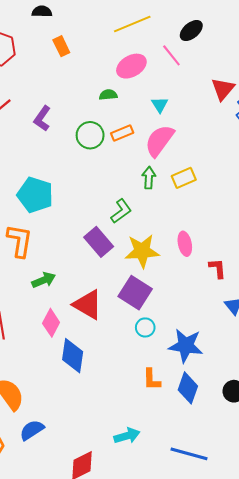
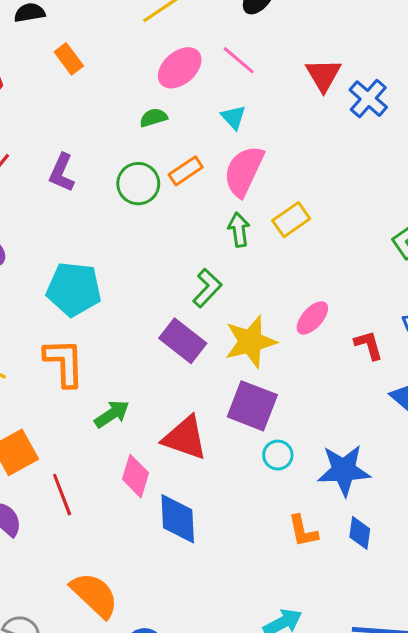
pink line: (171, 55) -> (239, 60), moved
pink ellipse: (185, 244) -> (312, 318), turned 65
blue diamond: (188, 388) -> (360, 533), size x0.7

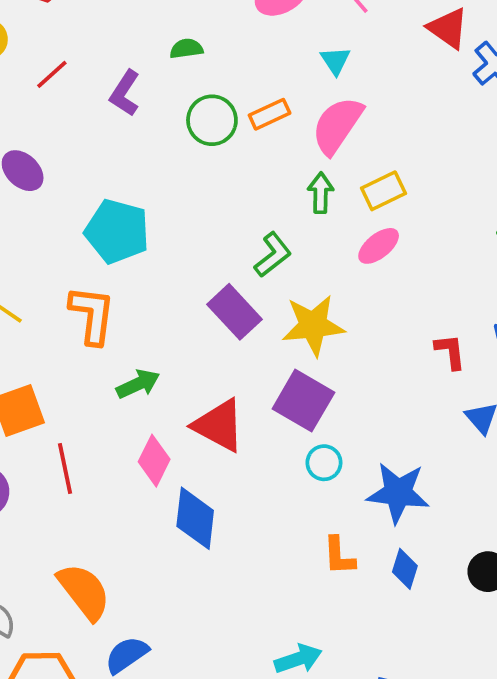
red triangle: (323, 75) -> (448, 28), turned -33
green semicircle: (153, 118) -> (186, 49), moved
pink ellipse: (312, 318) -> (379, 246), moved

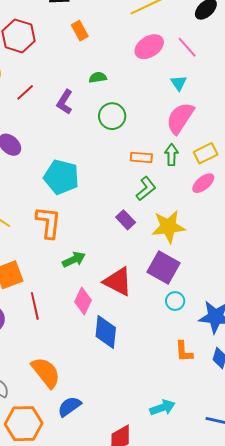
orange rectangle: (270, 114) -> (141, 157), moved, turned 30
purple rectangle: (234, 312) -> (126, 220), size x0.7

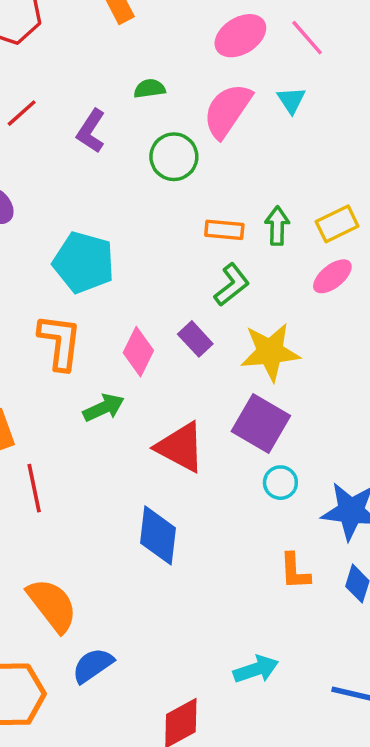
pink semicircle: (180, 118) -> (227, 111), moved
pink diamond: (83, 301) -> (138, 352), moved

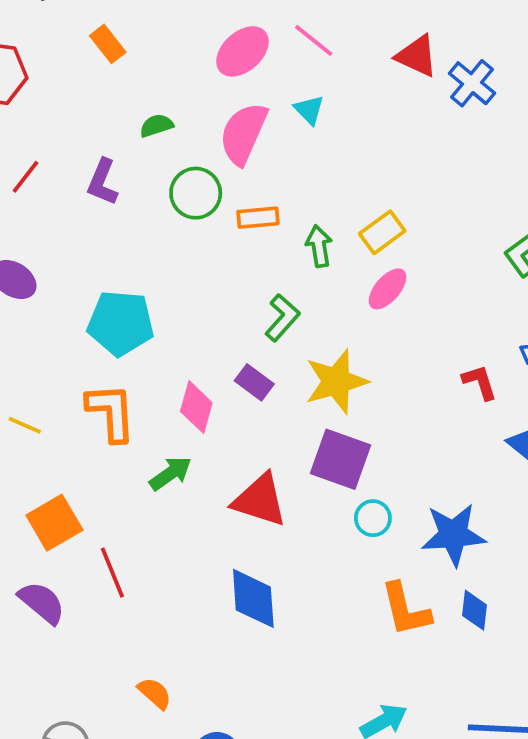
orange rectangle: (224, 230) -> (258, 218), moved
orange L-shape: (295, 571) -> (406, 609), size x1.4
orange semicircle: (52, 605) -> (155, 693), size x0.6

